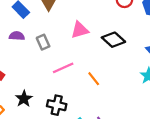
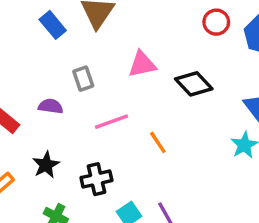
purple semicircle: (17, 36) -> (51, 106), moved
black cross: (57, 105) -> (96, 179), turned -30

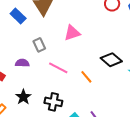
black diamond: (194, 84) -> (111, 60), moved
pink line: (111, 122) -> (58, 68), turned 54
black cross: (96, 179) -> (53, 102), turned 30

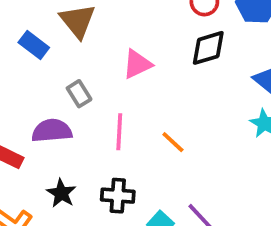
black diamond: (111, 60) -> (208, 48), moved, turned -50
purple semicircle: (22, 63) -> (52, 131), size x1.5
pink line: (58, 68) -> (119, 132), turned 72

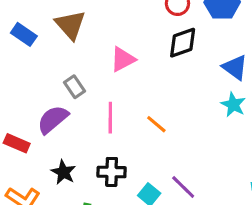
blue rectangle: (34, 45) -> (24, 34), moved
purple semicircle: (52, 131) -> (53, 119), turned -32

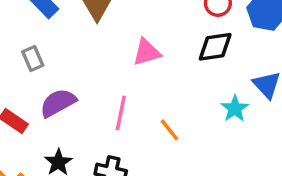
gray rectangle: (75, 87) -> (33, 58), moved
cyan star: (233, 105) -> (235, 109), moved

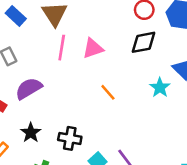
pink line: (121, 113) -> (62, 48), moved
orange line: (169, 130) -> (108, 92), moved

